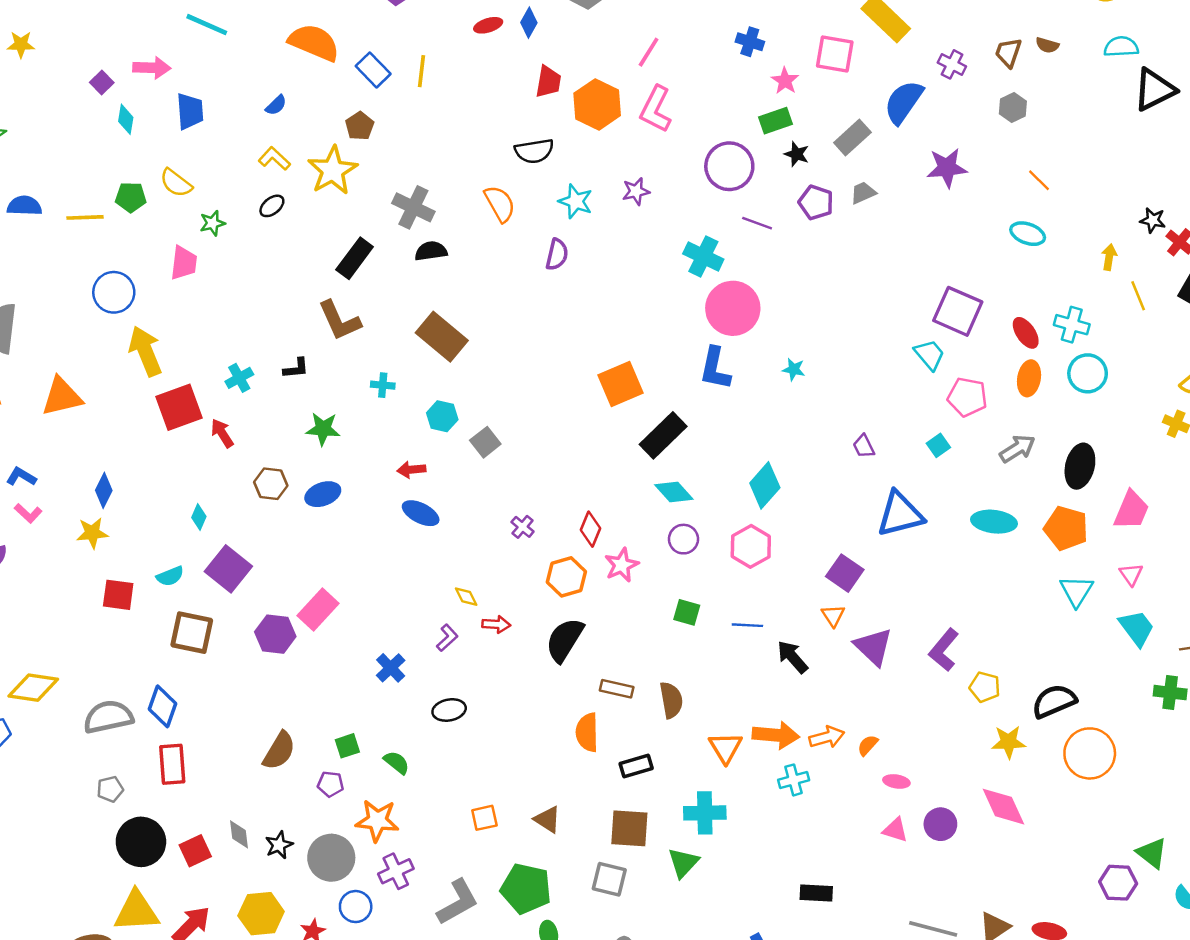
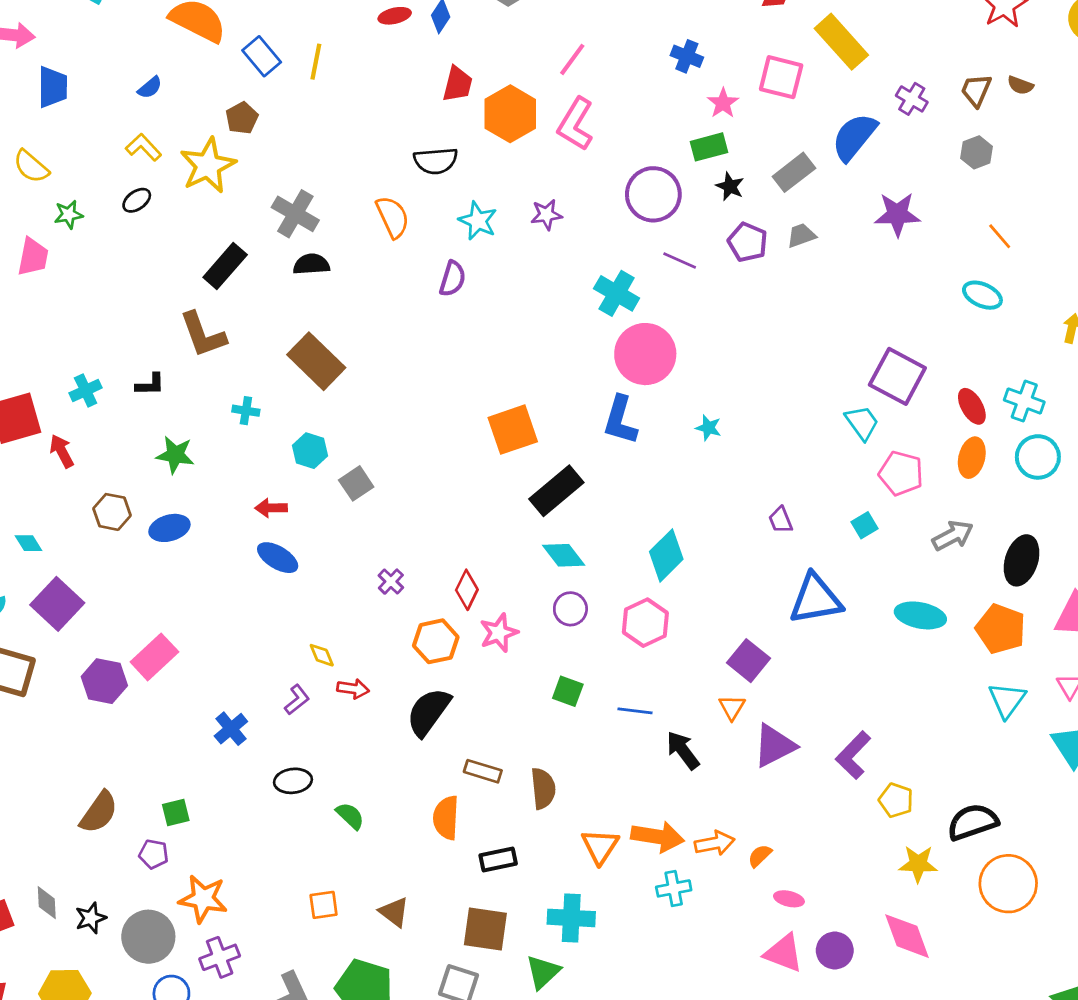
cyan diamond: (199, 517) -> (29, 543), turned -60
purple triangle: (873, 647) -> (774, 746), turned 45
green semicircle: (397, 763) -> (350, 816), moved
pink triangle: (895, 830) -> (784, 953), size x1.4

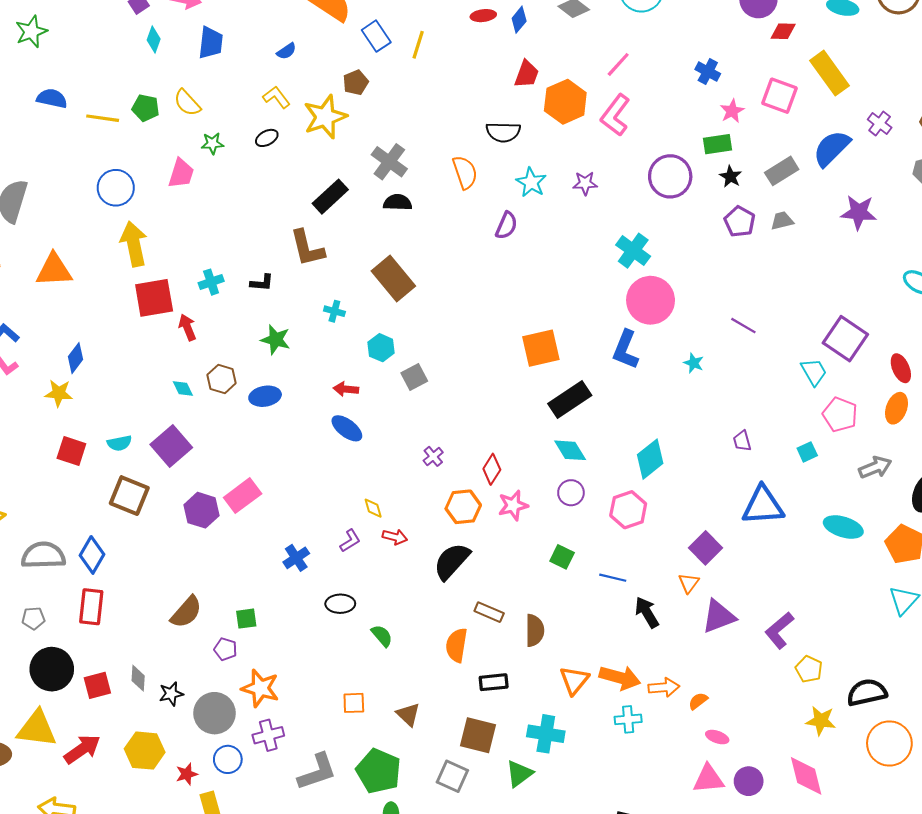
purple line: (680, 260) -> (743, 326), moved
cyan diamond: (29, 543) -> (183, 388), moved
pink triangle: (784, 953) -> (708, 779), turned -32

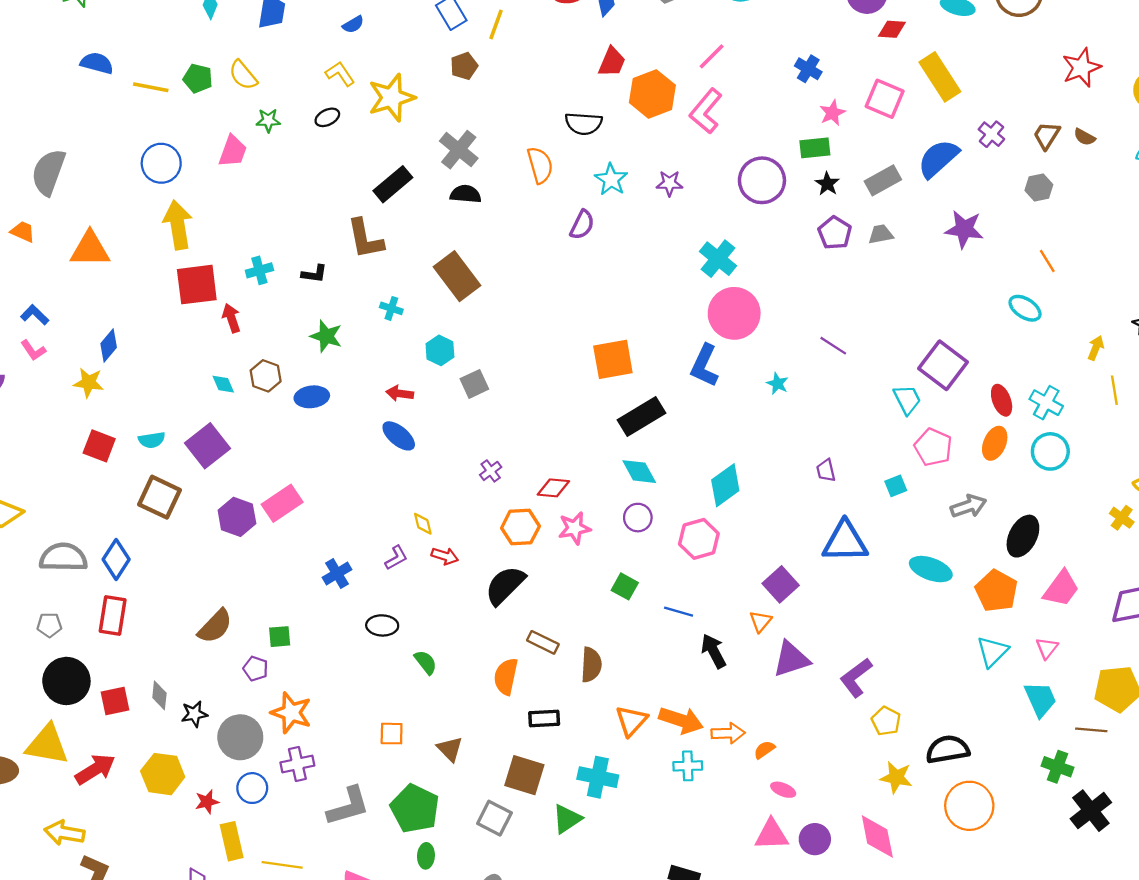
brown pentagon: (356, 83) -> (464, 66), moved
red diamond: (492, 469) -> (553, 488), turned 60

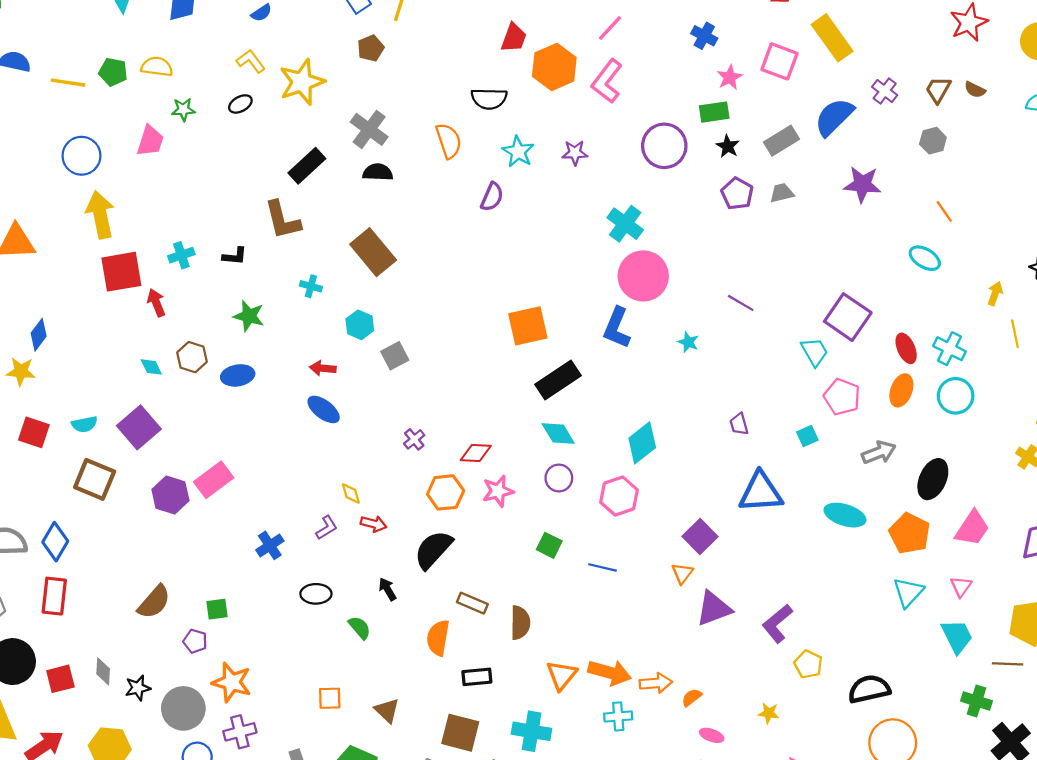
yellow semicircle: (243, 75) -> (157, 67), turned 140
black arrow: (714, 651) -> (387, 589), moved, size x0.7
yellow star: (896, 777) -> (769, 713), moved, size x0.7

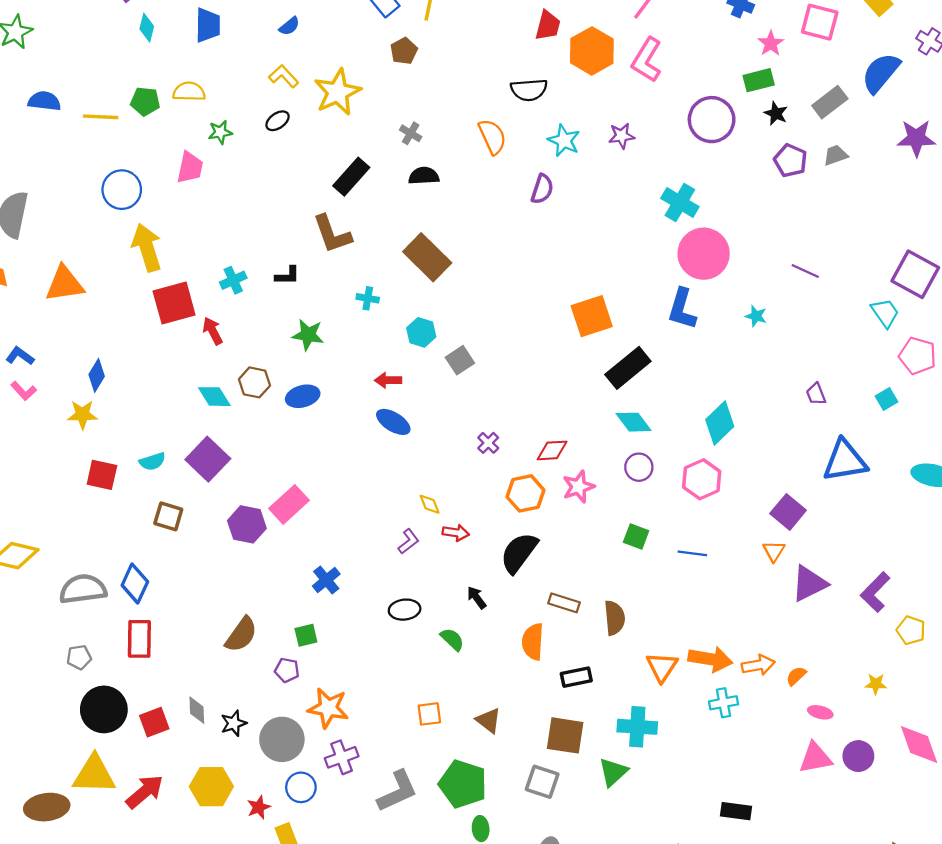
gray cross: (369, 129) -> (411, 133), size x0.6
cyan diamond: (151, 367) -> (214, 397), size x1.4
brown square: (95, 479) -> (168, 516), size x0.7
blue cross: (270, 545) -> (326, 580), moved

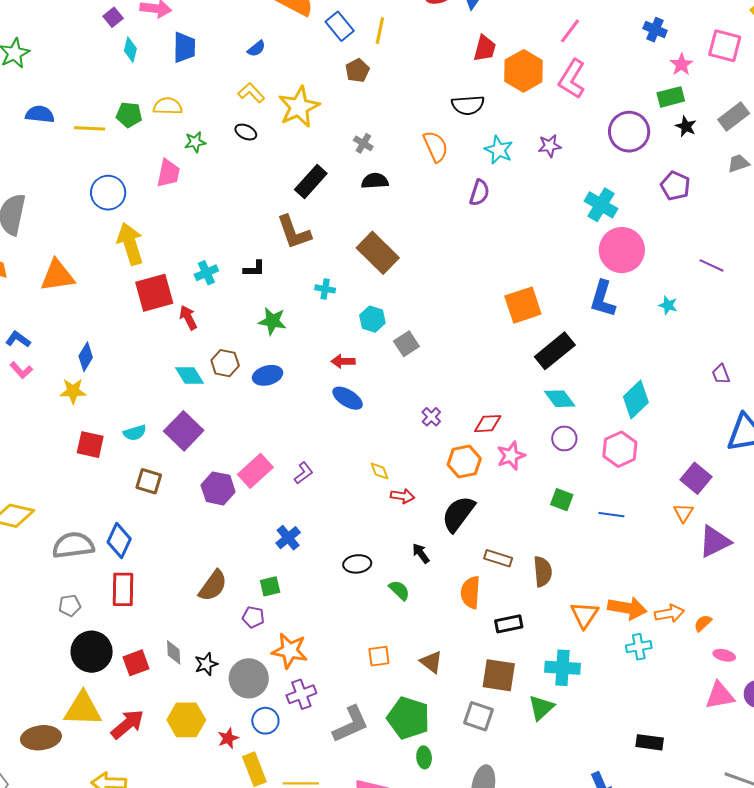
black ellipse: (278, 121) -> (246, 132), turned 60
purple pentagon: (790, 160) -> (675, 186), moved
purple L-shape: (408, 541) -> (304, 473), moved

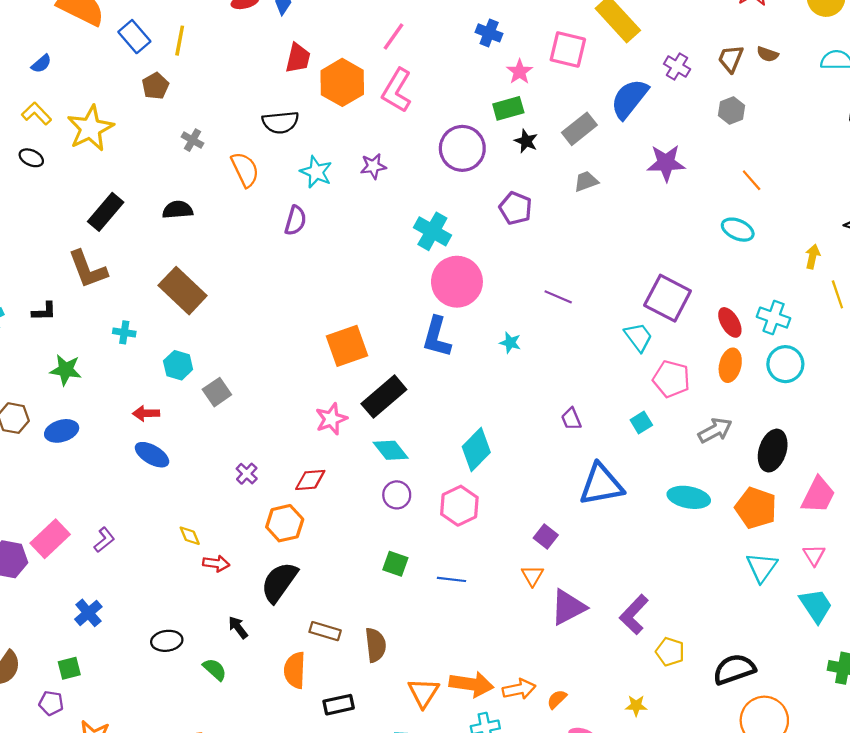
gray cross: (363, 143) -> (192, 140), moved
pink star: (511, 456) -> (331, 419), moved
purple square: (696, 478) -> (546, 537), size x0.7

